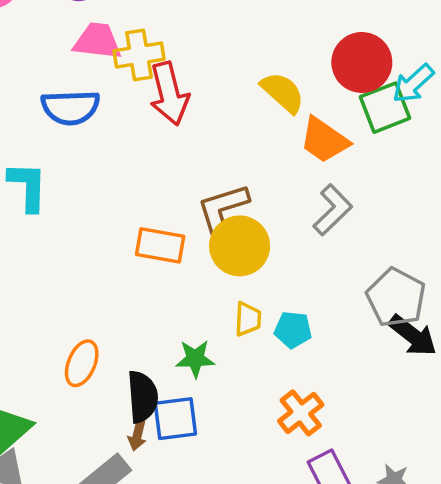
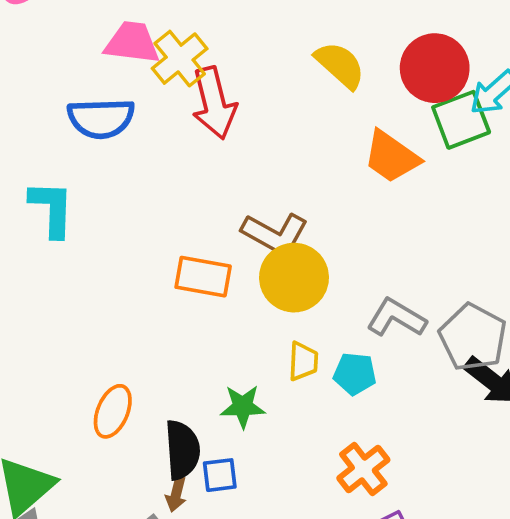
yellow cross: (139, 55) -> (180, 59), turned -30
yellow semicircle: (283, 92) -> (340, 65), moved
brown L-shape: (223, 208) -> (275, 234), turned -134
gray L-shape: (333, 210) -> (396, 318), moved, turned -105
blue square: (175, 419) -> (220, 475), size x0.7

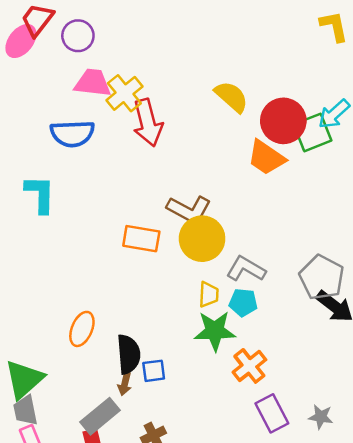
red circle: (435, 68) -> (283, 121), moved
gray L-shape: (396, 318) -> (246, 269), moved
green star: (243, 407) -> (215, 331), moved, size x1.4

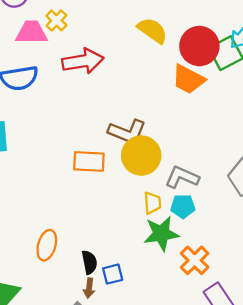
yellow cross: (124, 93) -> (56, 20), moved, size x0.7
red arrow: (148, 123) -> (83, 61), turned -78
black semicircle: (129, 354) -> (89, 262), size x0.7

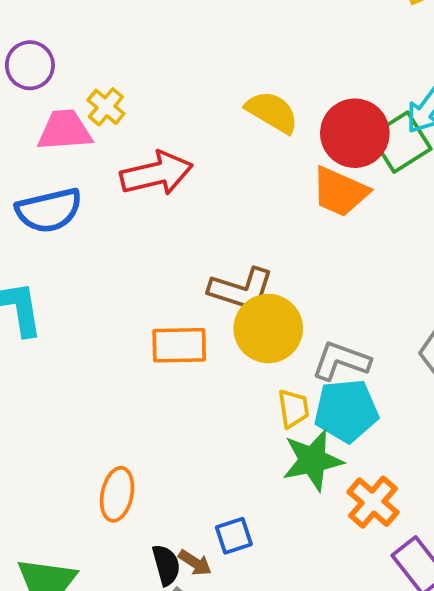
cyan pentagon: (183, 206) -> (346, 411), size x1.5
black semicircle: (89, 262) -> (166, 565), moved
brown arrow: (89, 288) -> (195, 563), turned -60

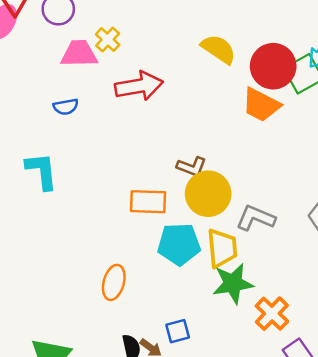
blue semicircle: (49, 210) -> (66, 107), size x0.6
brown L-shape: (241, 290) -> (191, 167), size x0.7
yellow trapezoid: (293, 409) -> (222, 248), size x1.5
cyan pentagon: (346, 411) -> (179, 244), moved
orange ellipse: (117, 494) -> (114, 282), moved

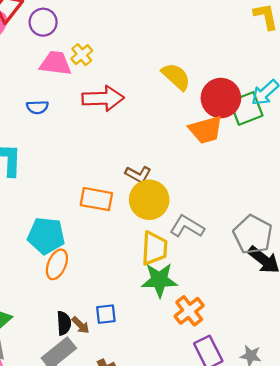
orange trapezoid: (261, 105) -> (206, 130), turned -51
cyan pentagon: (179, 244) -> (46, 236), moved

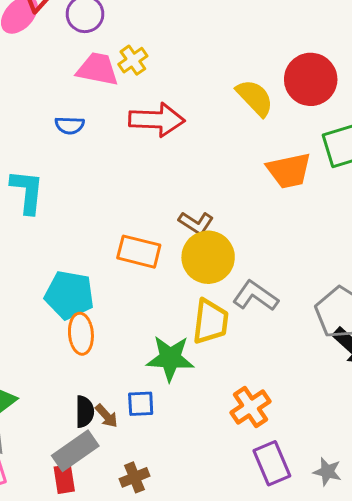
red circle: (221, 98) -> (311, 79), moved
orange ellipse: (57, 264) -> (81, 334), turned -32
green star: (159, 280) -> (170, 358), moved

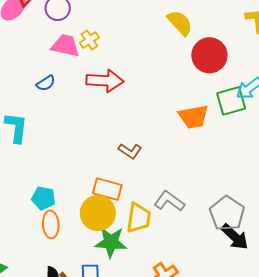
yellow semicircle: (255, 98) -> (180, 23), moved
blue semicircle: (70, 125) -> (46, 83), turned -36
orange rectangle: (139, 252) -> (107, 189), moved
yellow circle: (208, 257) -> (98, 213), moved
cyan pentagon: (69, 295) -> (43, 198), size x0.7

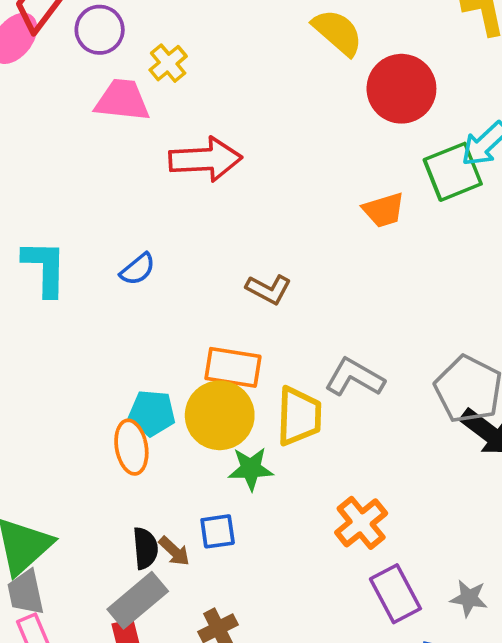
yellow cross: (89, 40) -> (168, 63), moved
blue semicircle: (46, 83) -> (138, 269), moved
orange trapezoid: (194, 117) -> (384, 210), size x0.7
cyan pentagon: (43, 198) -> (152, 413), moved
green star: (111, 242) -> (251, 469), size x0.7

